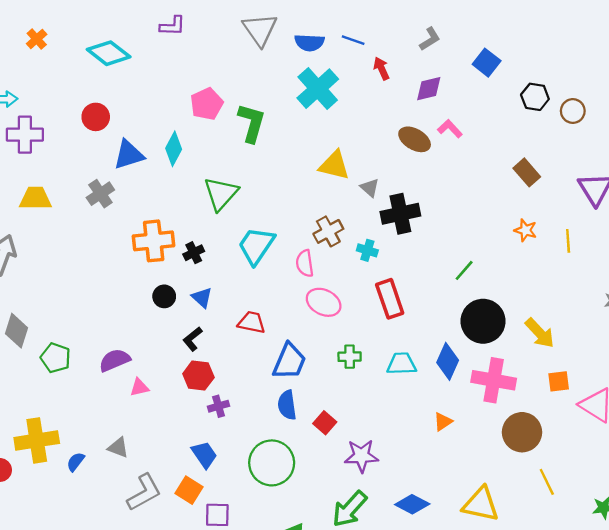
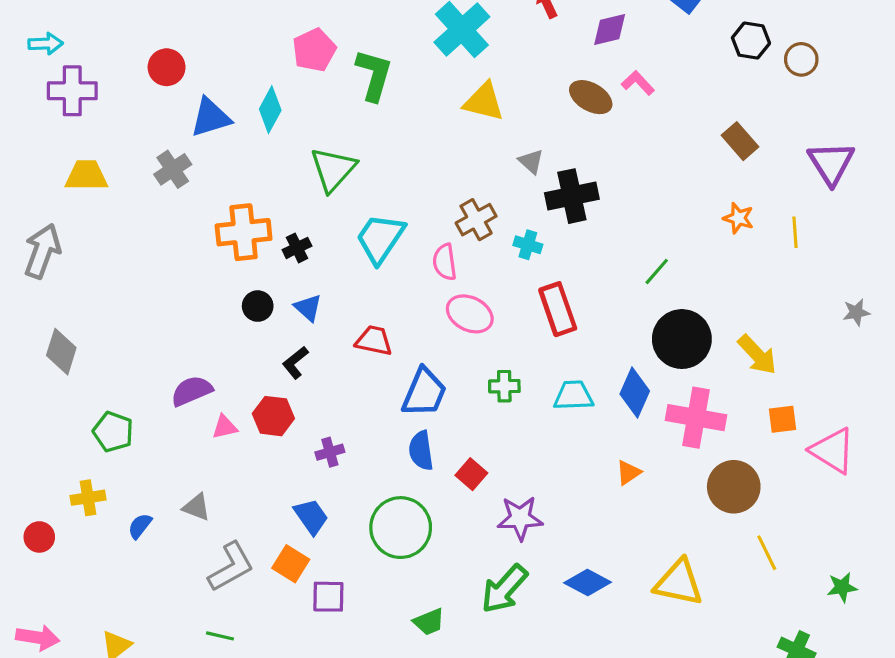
yellow triangle: (334, 165) -> (484, 102), moved
green pentagon: (56, 358) -> (113, 432), moved
red hexagon: (198, 376) -> (273, 416), moved
yellow cross: (37, 440) -> (88, 498), size x0.6

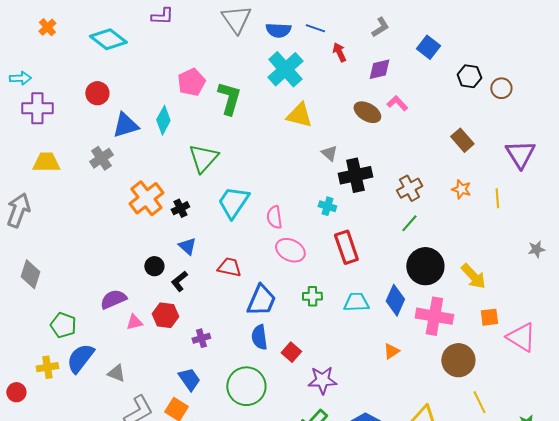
brown cross: (476, 220) -> (409, 188), moved
orange cross: (244, 232) -> (146, 198), turned -32
black circle: (258, 306) -> (154, 266), moved
blue semicircle: (140, 526) -> (80, 358), moved, size x1.8

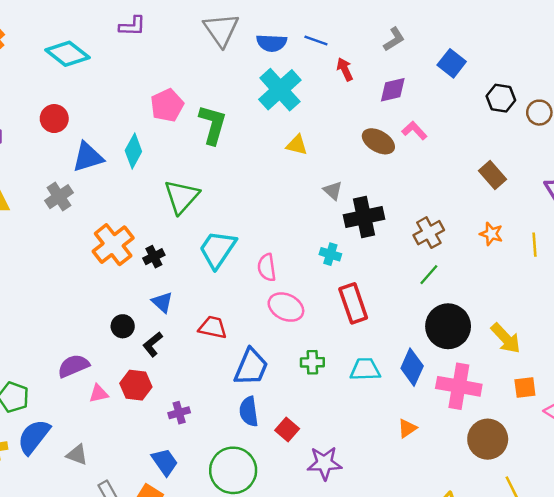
yellow triangle: (299, 115) -> (297, 145), size x0.7

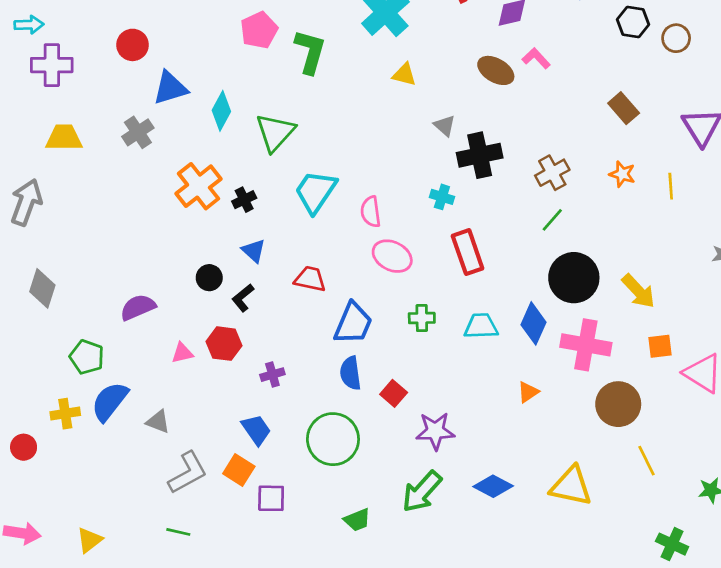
cyan diamond: (133, 151) -> (221, 111), moved
purple semicircle: (73, 366) -> (138, 307), moved

